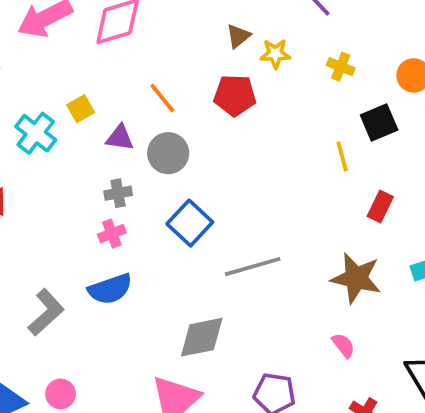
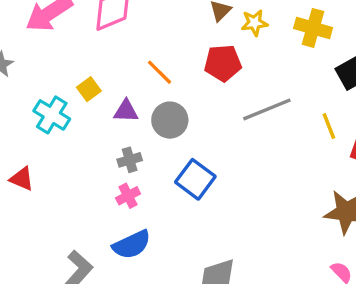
yellow cross: (341, 67) -> (313, 28), size x1.5
yellow line: (342, 156) -> (329, 126), moved
gray line: (253, 267) -> (267, 109), moved

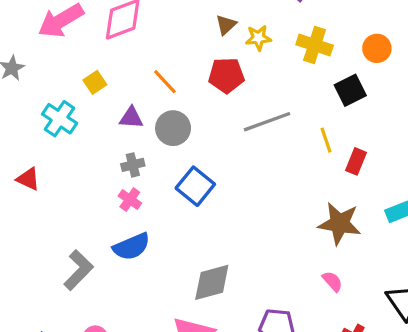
yellow square: (89, 89) -> (95, 82), moved
pink cross: (128, 196) -> (130, 199), turned -30

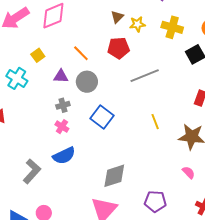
yellow line: (326, 140) -> (155, 122), moved

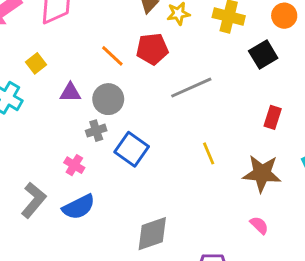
orange line: (81, 53) -> (112, 56), moved
gray cross: (63, 105) -> (96, 131), moved
gray L-shape: (32, 171) -> (34, 200), moved

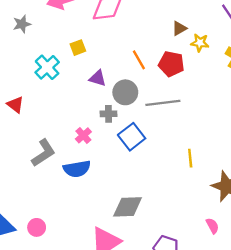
gray line: (191, 88) -> (163, 103), moved

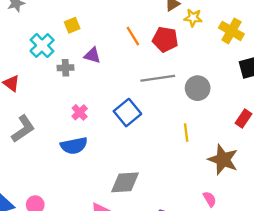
gray circle: (125, 92) -> (198, 88), moved
gray cross: (108, 114) -> (65, 68), moved
gray L-shape: (44, 153) -> (23, 129), moved

